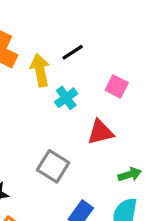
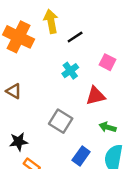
yellow arrow: (40, 70) -> (51, 21), moved
green arrow: (130, 174) -> (108, 127), moved, turned -147

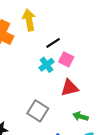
black line: (75, 37) -> (53, 43), moved
pink square: (108, 62) -> (66, 59), moved

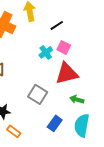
black line: (53, 43) -> (57, 25), moved
red triangle: (70, 88) -> (67, 73), size x1.4

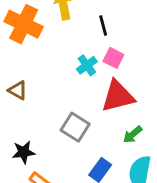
black line: (57, 25) -> (103, 26), turned -72
green arrow: (77, 99) -> (133, 135), turned -56

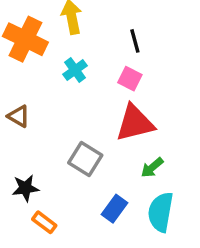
black line: (103, 26) -> (135, 41), moved
cyan cross: (87, 65) -> (75, 70), moved

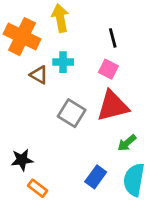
cyan cross: (75, 70) -> (63, 62), turned 36
brown triangle: (19, 116) -> (39, 75), moved
gray square: (85, 159) -> (72, 113), moved

